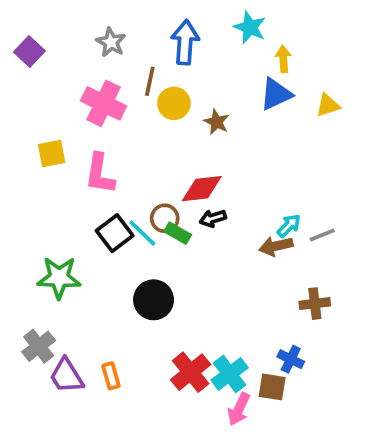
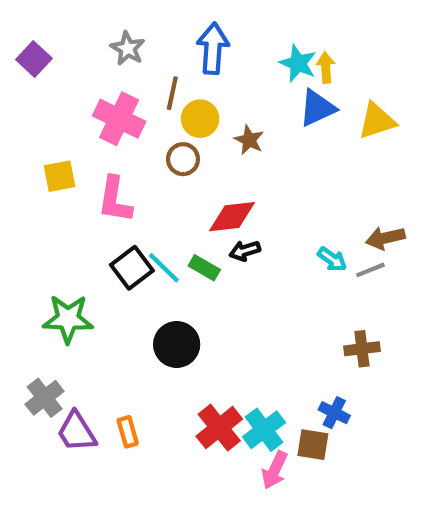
cyan star: (250, 27) -> (298, 63), moved
yellow triangle: (328, 105) -> (377, 121), size x1.4
brown circle: (165, 218) -> (183, 159), moved
cyan arrow: (289, 226) -> (332, 259), turned 80
brown arrow: (276, 246) -> (385, 238), moved

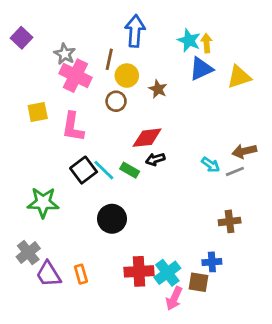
gray star: (128, 48) -> (65, 54), moved
blue cross: (334, 413) -> (212, 262), turned -30
red cross: (219, 428) -> (139, 271), turned 36

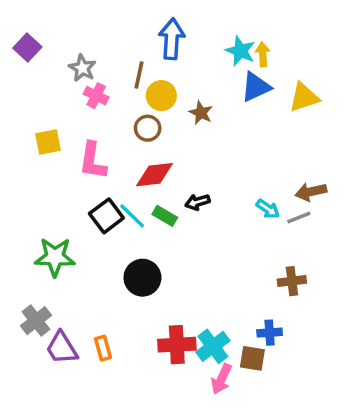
pink cross: (76, 76) -> (96, 96), size x0.6
red diamond: (147, 138) -> (154, 175), moved

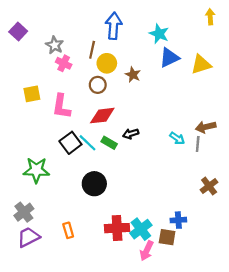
yellow arrow: (263, 54) -> (210, 17), moved
gray line: (299, 218) -> (198, 144), turned -63
brown cross: (292, 281) -> (209, 186), moved, turned -30
purple trapezoid: (62, 348) -> (28, 237), moved, turned 95

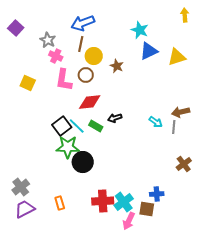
blue arrow: (114, 26) -> (83, 23), moved, turned -115
yellow square: (32, 94) -> (28, 83), turned 35
pink L-shape: (61, 106) -> (64, 80), moved
green star: (36, 170) -> (68, 147), moved

